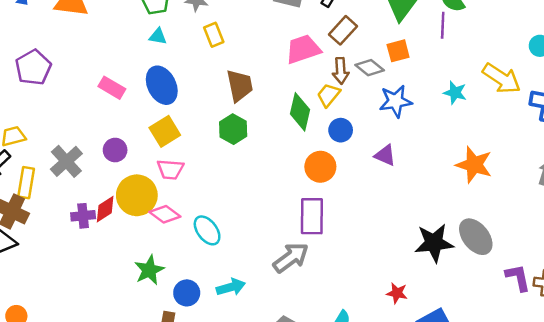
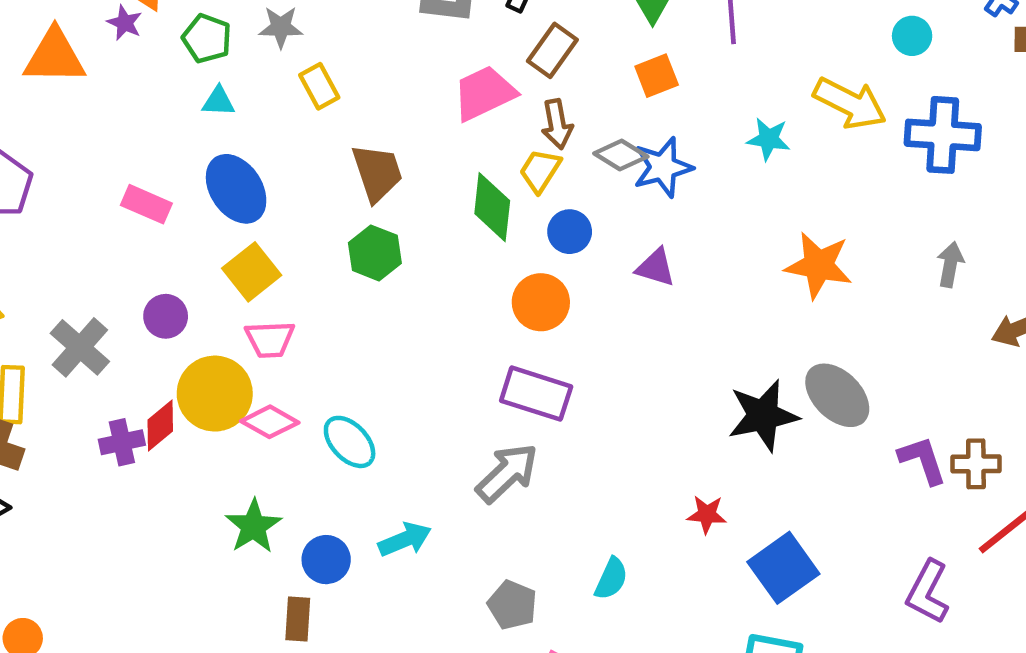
gray diamond: (370, 68) -> (621, 155), moved
purple rectangle: (312, 216) -> (536, 394), turned -66

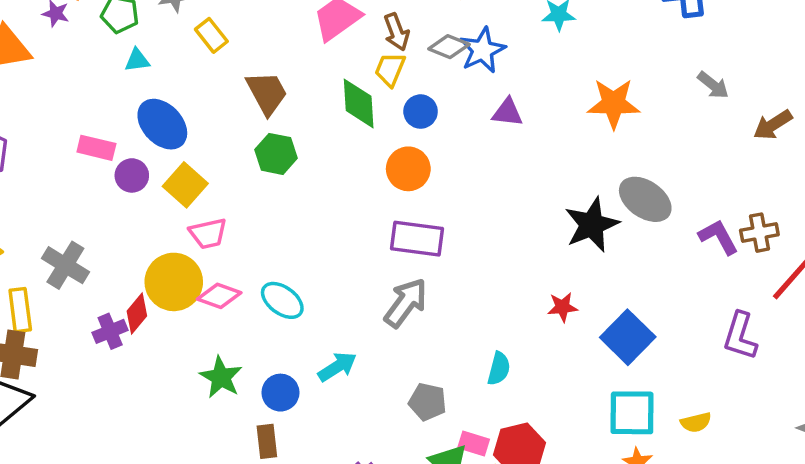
gray arrow: (950, 265) -> (713, 85), turned 128
purple triangle: (656, 267) -> (507, 112), moved
purple circle: (166, 316) -> (132, 175), moved

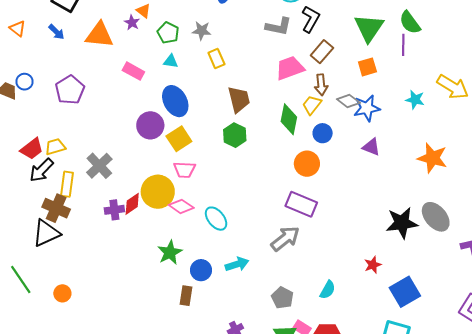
pink rectangle: (96, 148) -> (133, 71), moved
purple circle: (132, 175) -> (150, 125), size x1.4
red star: (562, 307) -> (373, 265), turned -30

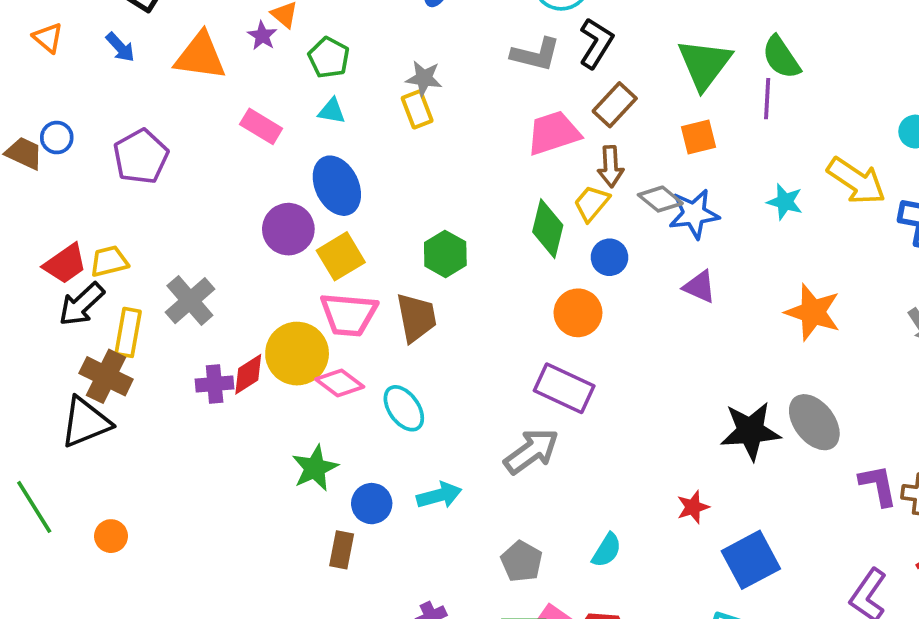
gray star: (202, 31) -> (424, 78), moved
brown trapezoid: (239, 99) -> (416, 318), moved
pink trapezoid: (184, 170) -> (349, 314), size x1.4

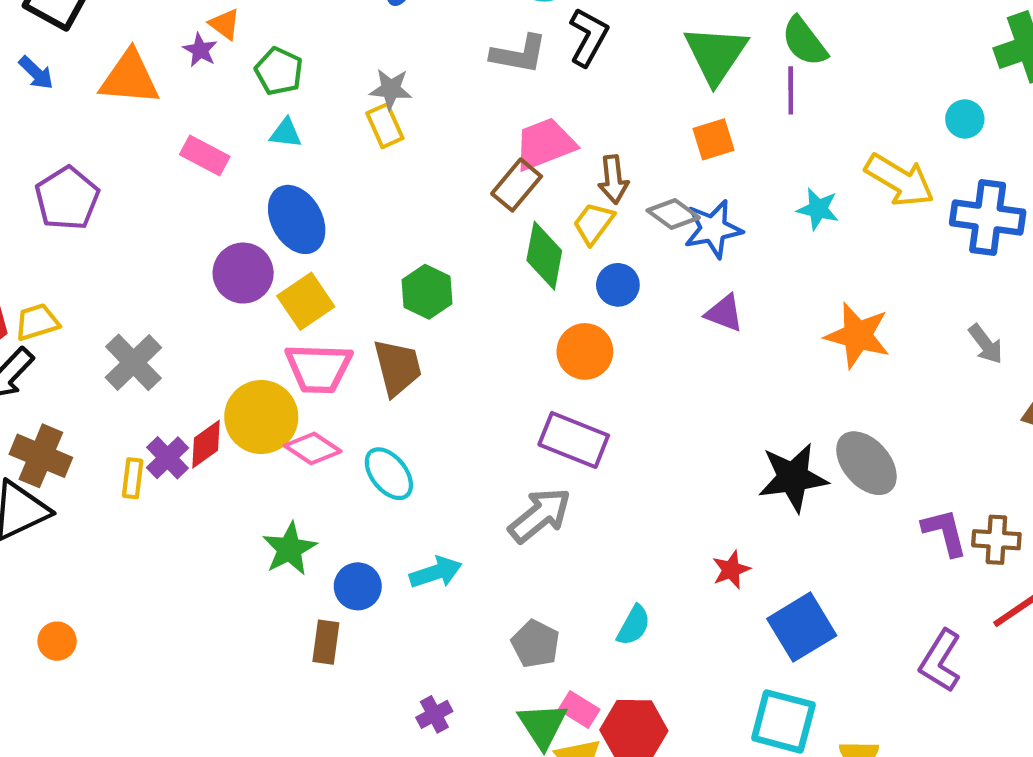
brown rectangle: (615, 105) -> (517, 185), moved
yellow rectangle: (128, 332) -> (133, 478), moved, size x0.7
purple cross: (215, 384) -> (167, 458), turned -36

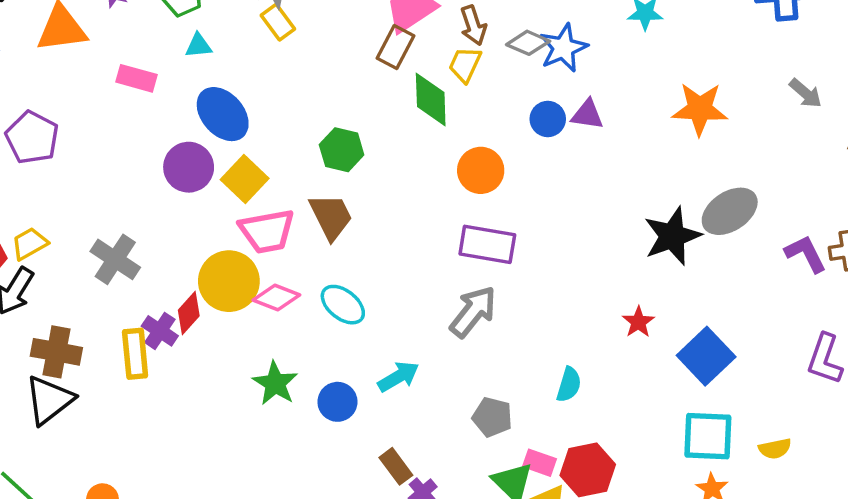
blue circle: (618, 285) -> (548, 119), moved
gray ellipse: (866, 463) -> (730, 211), turned -70
yellow rectangle: (133, 478) -> (135, 354), size x1.5
brown rectangle: (326, 642) -> (396, 466), moved, turned -32

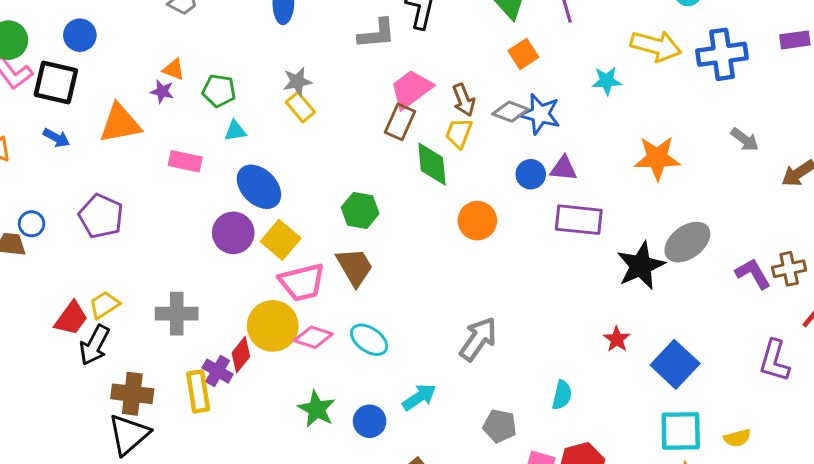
blue star: (563, 48) -> (540, 114), turned -30
purple rectangle: (487, 244) -> (579, 220), moved
gray cross: (115, 259) -> (177, 314), turned -30

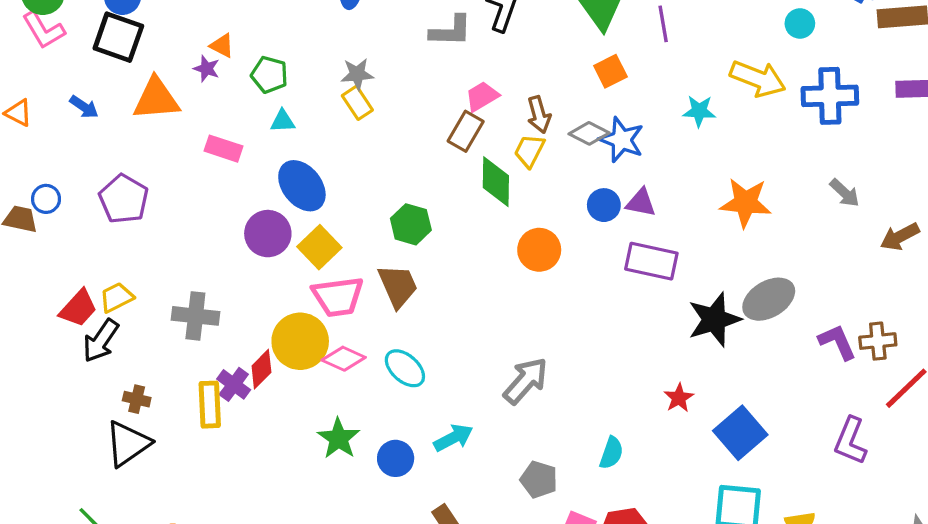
black square: (56, 83) -> (118, 37), moved
pink trapezoid: (411, 89) -> (482, 96), size x0.7
brown cross: (132, 394) -> (137, 399), size x0.6

